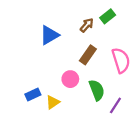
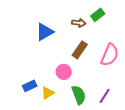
brown arrow: (87, 25) -> (79, 23), turned 56
pink semicircle: (121, 60) -> (110, 55), turned 40
green semicircle: (97, 90) -> (79, 95), moved

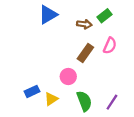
blue triangle: (45, 32) -> (48, 15), moved
pink semicircle: (110, 55) -> (110, 46), moved, size x0.7

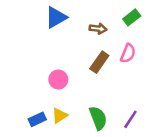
green rectangle: (105, 16) -> (132, 17), moved
pink circle: (68, 76) -> (58, 80), moved
blue rectangle: (32, 91) -> (37, 119), moved

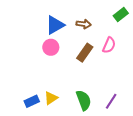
blue triangle: (56, 17) -> (55, 25), moved
green rectangle: (132, 17) -> (121, 14), moved
pink circle: (58, 80) -> (51, 47), moved

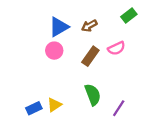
brown arrow: (84, 24) -> (89, 26), turned 144
pink semicircle: (109, 45) -> (116, 48), turned 42
green semicircle: (84, 100) -> (93, 95), moved

